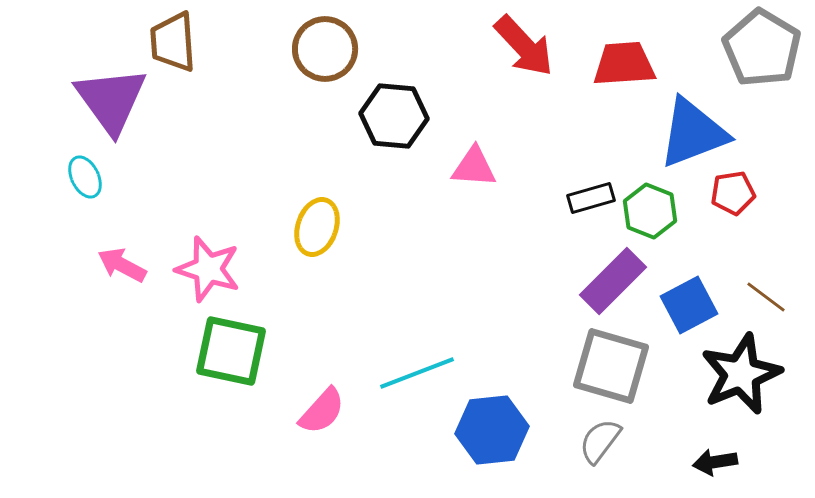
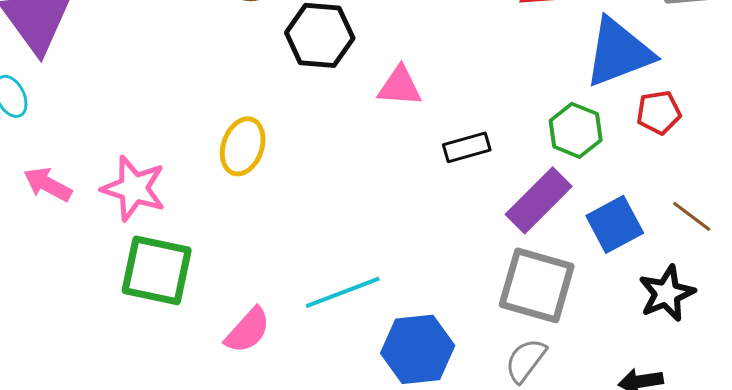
black rectangle: (591, 198) -> (467, 147), moved
black star: (741, 374) -> (667, 293), size x0.7

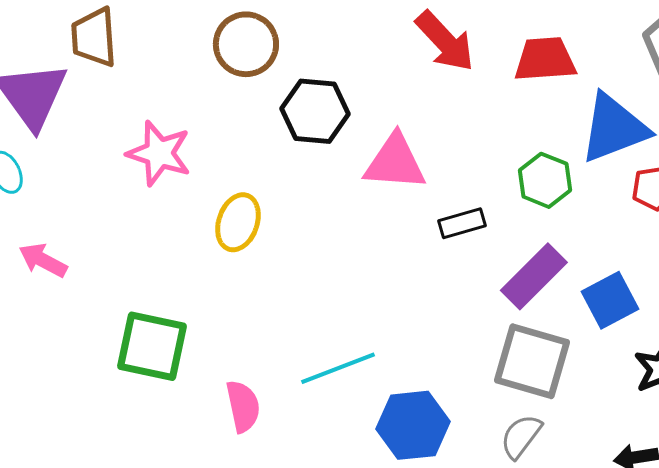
pink triangle: (400, 86) -> (395, 162), size x1.4
green hexagon: (576, 130) -> (545, 180), moved
pink star: (134, 188) -> (159, 153), moved
pink semicircle: (248, 330) -> (243, 406), turned -54

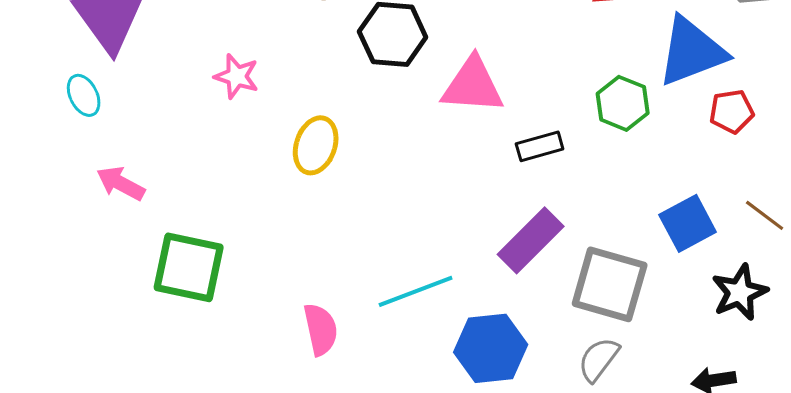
pink star: (159, 153) -> (237, 76), size x0.7
purple rectangle: (534, 276) -> (531, 240), moved
green square: (152, 346) -> (189, 267), moved

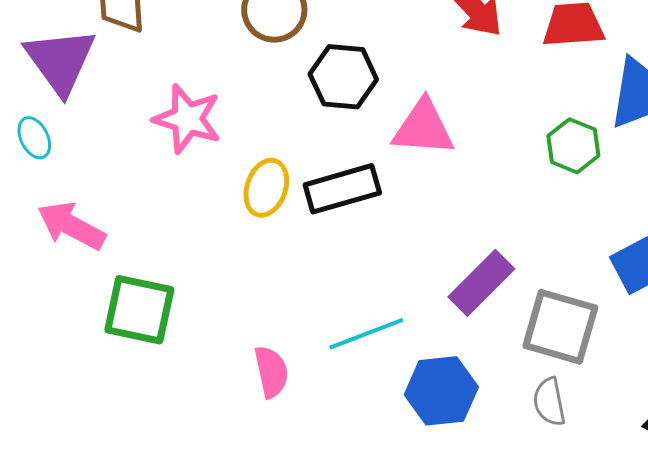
pink star: (237, 76) -> (187, 119), size x1.5
black rectangle: (540, 146) -> (342, 189), moved, size x1.6
pink arrow: (121, 183) -> (71, 226), size x1.4
gray semicircle: (599, 359) -> (549, 402), turned -48

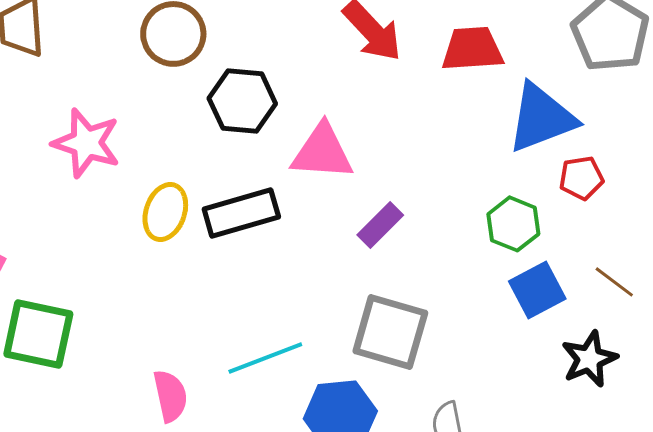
green hexagon: (573, 146) -> (513, 224), moved
purple rectangle: (481, 283) -> (380, 225), moved, size x0.7
gray square: (560, 327) -> (390, 332), moved

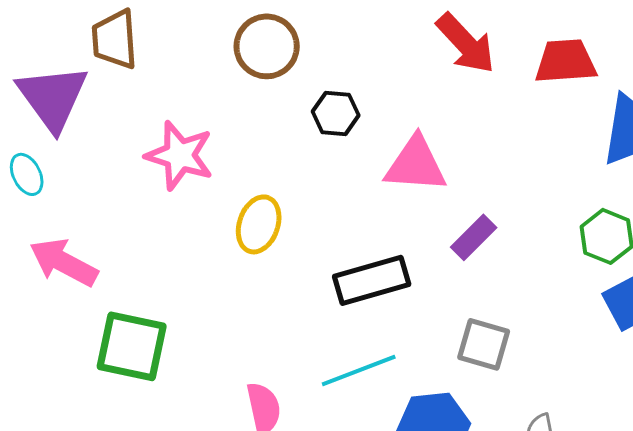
black hexagon: (242, 101) -> (336, 113), size x0.7
black rectangle: (241, 213) -> (372, 280), moved
gray square: (390, 332) -> (484, 344), size x0.7

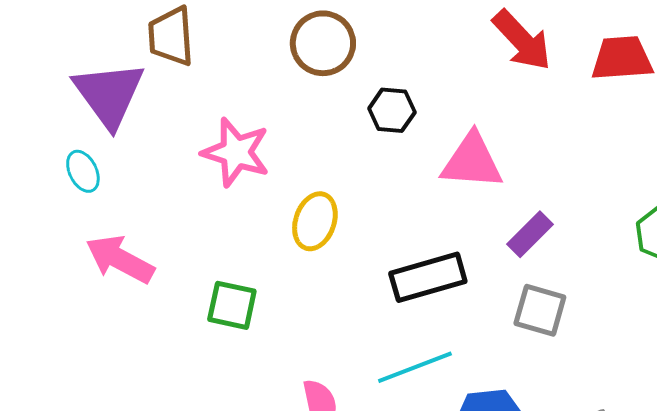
gray square: (484, 344) -> (540, 310), moved
green square: (132, 346) -> (232, 305), moved, size x0.7

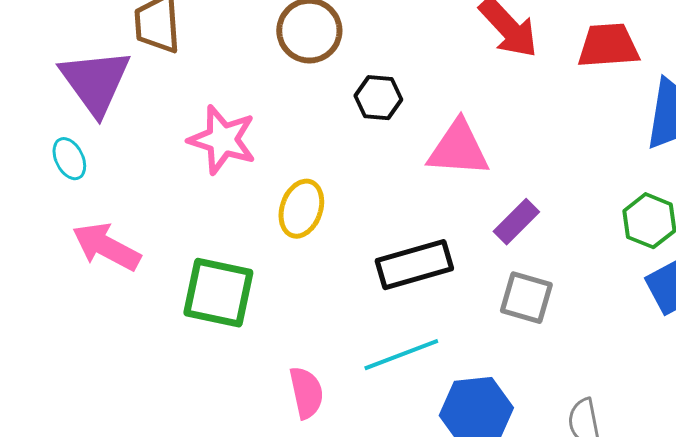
green square: (232, 305) -> (218, 293), size x1.4

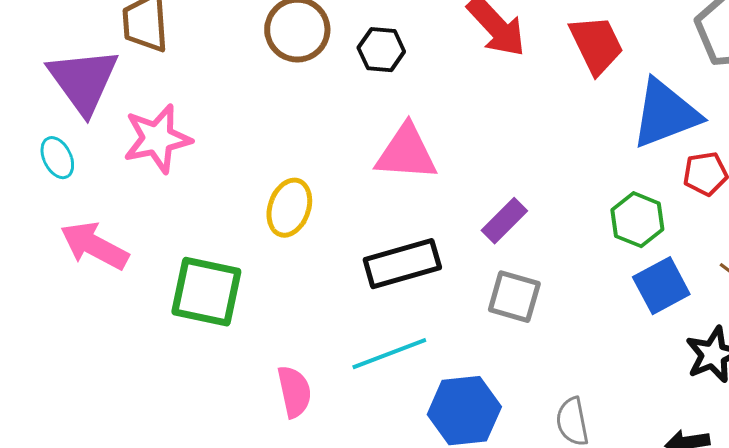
red trapezoid: (608, 46) -> (596, 45), turned 68
black hexagon: (378, 98) -> (381, 50), moved
pink star: (222, 140) -> (157, 139), moved, turned -30
pink triangle: (458, 149) -> (406, 153), moved

